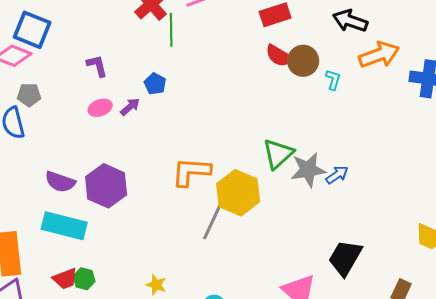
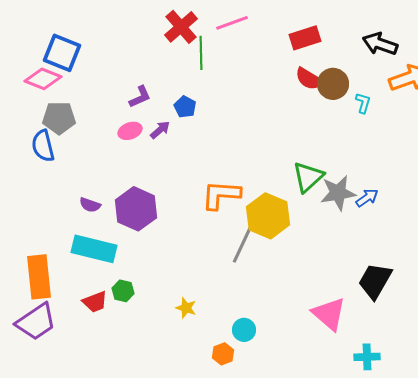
purple L-shape: (97, 66) -> (140, 97), moved, turned 80
gray pentagon: (29, 95) -> (59, 118), size x1.4
purple semicircle: (60, 182) -> (90, 205), size x0.7
green hexagon: (84, 279) -> (123, 291), moved

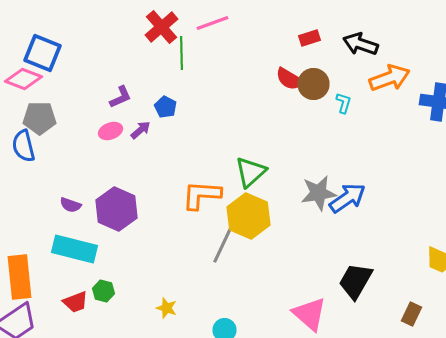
red rectangle: (305, 38) -> (310, 38), moved, size x0.7
green triangle: (308, 177) -> (250, 172), moved
blue arrow: (367, 198) -> (348, 198), size x1.6

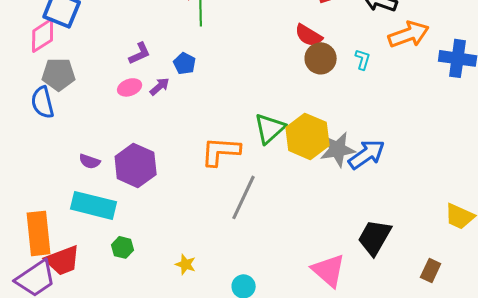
pink diamond: (24, 79) -> (43, 35), turned -54
brown circle: (314, 84) -> (321, 58), moved
yellow hexagon: (248, 216) -> (308, 136), moved
red trapezoid: (76, 302) -> (63, 260), moved, size x1.4

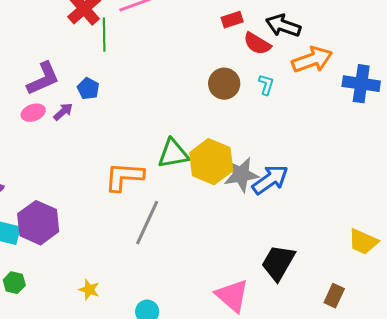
red semicircle: (309, 35) -> (257, 44), moved
purple L-shape: (140, 53) -> (43, 79), size x1.5
green triangle: (270, 128) -> (173, 154), turned 32
purple hexagon: (136, 165) -> (38, 223), moved
green hexagon: (123, 247) -> (14, 283), moved

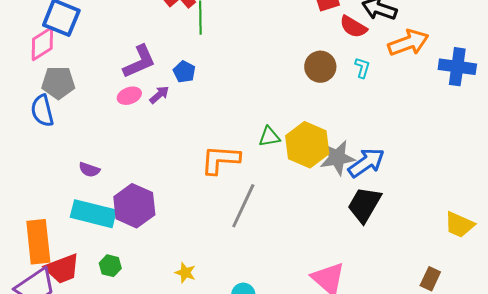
green triangle: (173, 154) -> (269, 137), size x0.7
black trapezoid: (278, 263) -> (364, 205), moved

